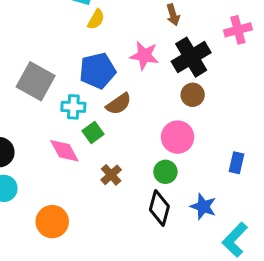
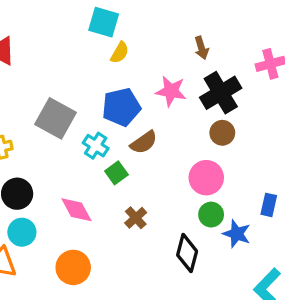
cyan cross: (73, 107) -> (96, 146), turned 30
pink diamond: (64, 151) -> (76, 210), moved
green circle: (165, 172) -> (211, 215), moved
blue star: (203, 207) -> (237, 234), moved

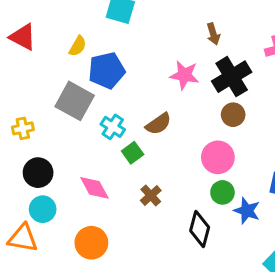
yellow semicircle: (120, 53) -> (78, 46), moved
blue pentagon: (121, 107) -> (107, 70), moved

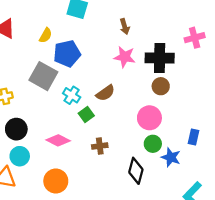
brown arrow: (213, 34) -> (125, 26), moved
black cross: (232, 77) -> (160, 58), turned 32
pink diamond: (94, 188) -> (58, 140), turned -35
brown cross: (151, 195) -> (100, 146), turned 35

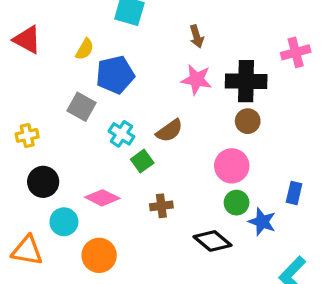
gray square: (43, 76) -> (82, 107), size x0.7
cyan circle: (20, 156) -> (64, 222), moved
black diamond: (136, 171) -> (213, 241), turned -65

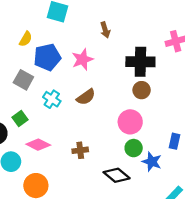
pink star: (197, 80) -> (82, 59), moved, turned -30
green square: (142, 161) -> (20, 118), moved

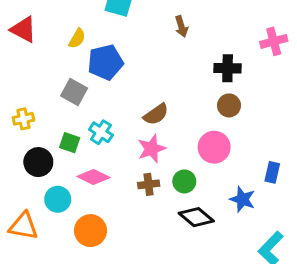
pink star: (82, 59) -> (152, 149), moved
black cross: (140, 62) -> (228, 68), size x0.7
cyan cross: (52, 99) -> (101, 132), moved
green square: (20, 118) -> (70, 143), turned -35
green circle: (134, 148) -> (184, 181), moved

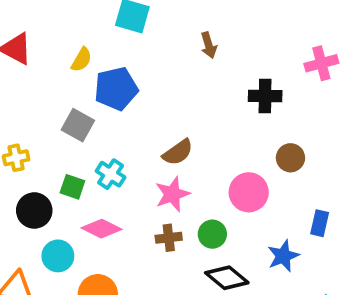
brown circle: (229, 105) -> (290, 158), moved
blue star: (242, 199) -> (283, 256), turned 30

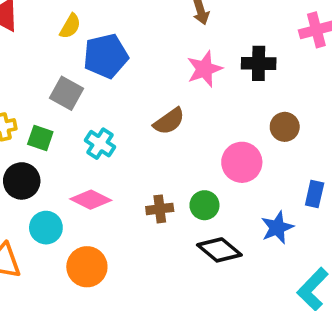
green square: (72, 187) -> (40, 138), moved
pink star: (172, 194) -> (204, 69), moved

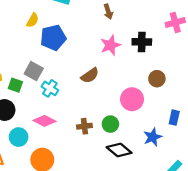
gray square: (66, 93) -> (34, 71), moved

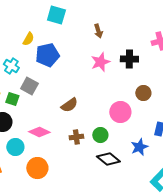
brown semicircle: (90, 75) -> (69, 105), moved
cyan cross: (50, 88) -> (11, 66), moved

